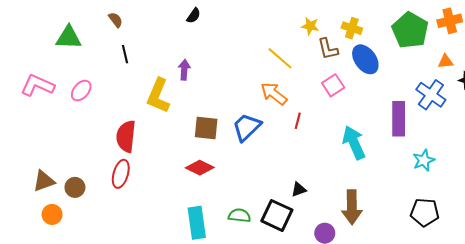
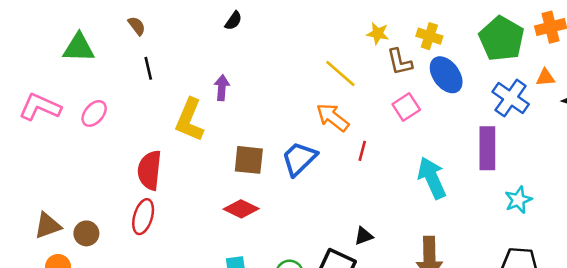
blue cross: (431, 95) -> (511, 98), moved

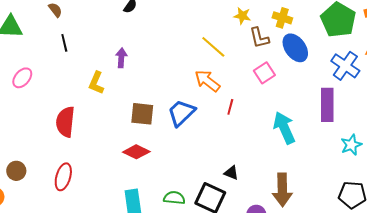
yellow L-shape: (190, 120) -> (96, 83), size x0.7
red ellipse: (143, 217) -> (63, 177), moved
black triangle: (364, 236) -> (231, 173), turned 42

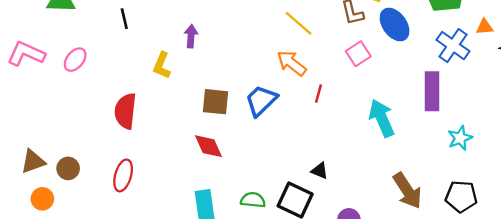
red diamond: (136, 152) -> (208, 146), turned 40
brown arrow: (282, 190) -> (407, 191), moved, turned -32

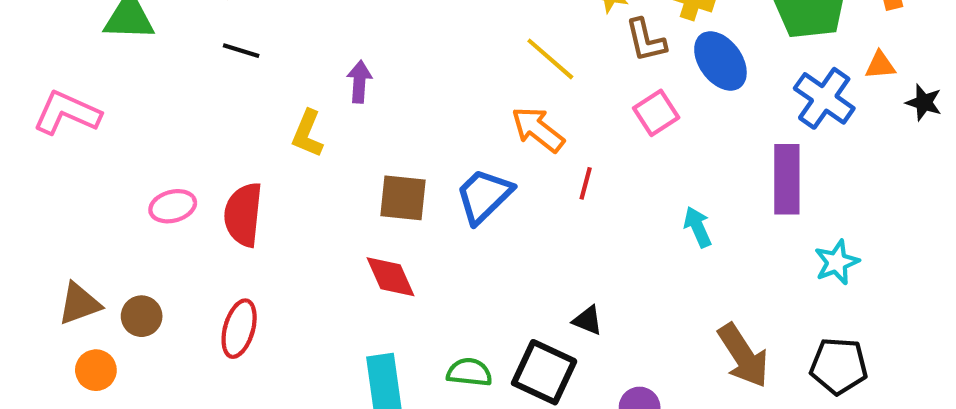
black line: (124, 19) -> (241, 51), turned -60
pink ellipse: (75, 60) -> (173, 206), moved, turned 35
cyan arrow: (382, 118) -> (698, 227), size x0.6

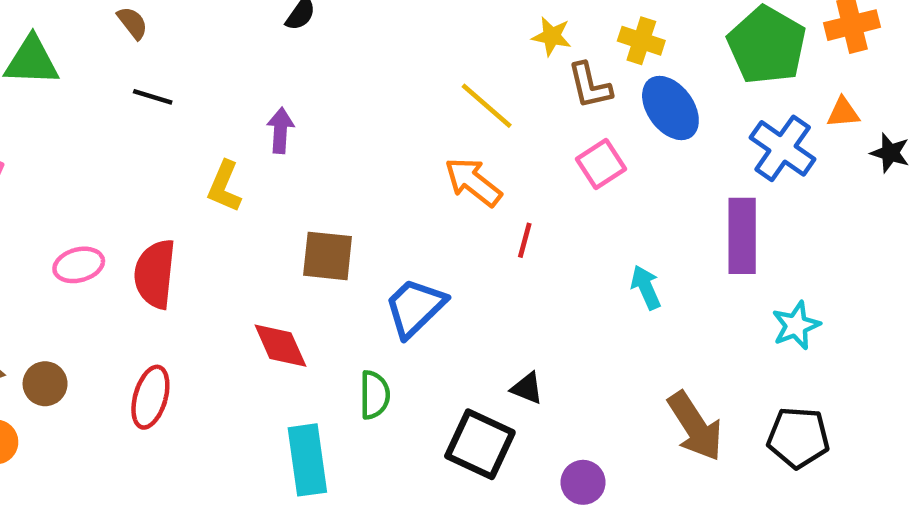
blue trapezoid: (484, 196) -> (415, 308), moved
red diamond: (391, 277) -> (280, 346), moved
green semicircle: (469, 372) -> (375, 395), moved, turned 84

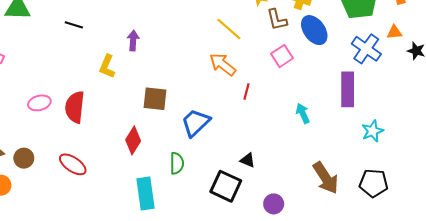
red diamond: (280, 346) -> (133, 140), turned 56
red ellipse: (150, 397) -> (73, 164), turned -72

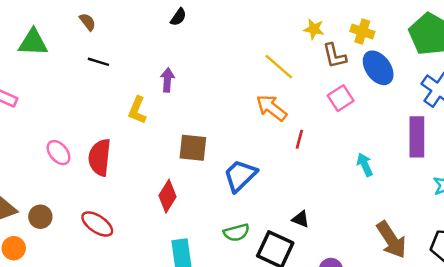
pink ellipse: (39, 103) -> (59, 153), turned 65
green semicircle: (177, 163) -> (236, 232), moved, turned 75

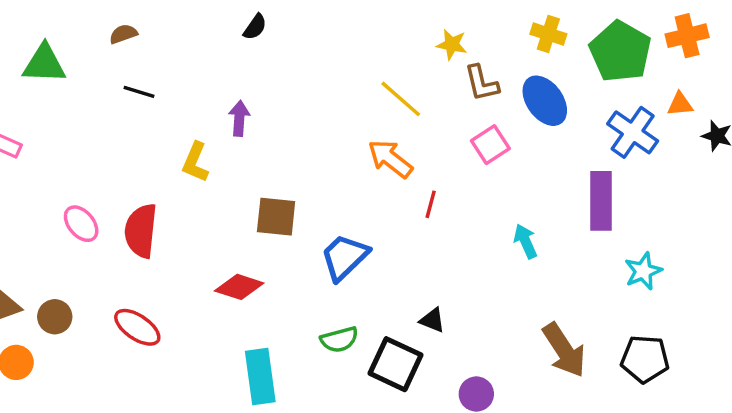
brown semicircle: (88, 22) -> (123, 34), turned -72
yellow cross: (362, 32) -> (548, 34), moved
red diamond: (167, 196) -> (239, 287), turned 76

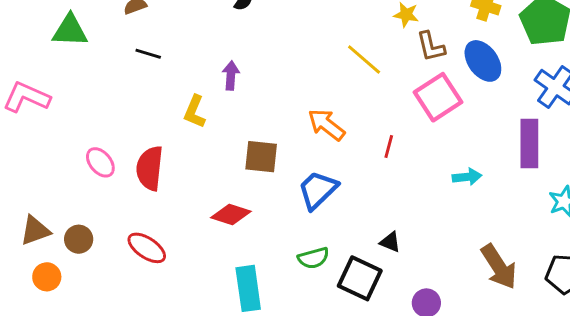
pink square: (490, 145) -> (438, 97), size x1.5
orange arrow: (390, 159) -> (326, 125), moved
cyan arrow: (525, 241) -> (467, 177), turned 108

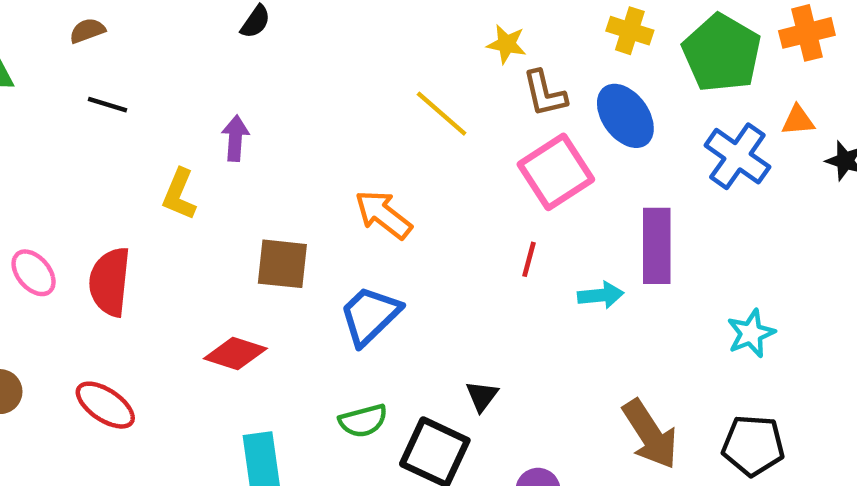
purple rectangle: (529, 144) -> (657, 246), moved
red line: (389, 146) -> (529, 259), moved
black triangle: (390, 242) -> (482, 396), turned 45

